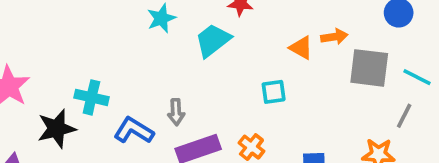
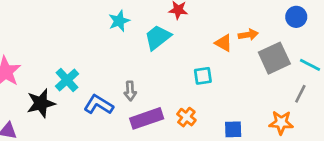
gray square: (369, 68) -> (274, 58), turned -32
cyan cross: (91, 97) -> (67, 80), turned 35

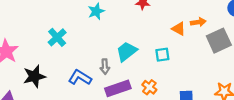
cyan trapezoid: (158, 37) -> (127, 51), moved
cyan cross: (67, 80) -> (57, 37), moved

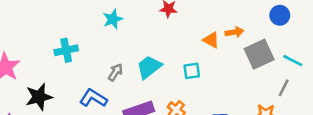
cyan cross: (57, 37) -> (66, 50), turned 30
gray arrow: (105, 67) -> (115, 72), moved, turned -144

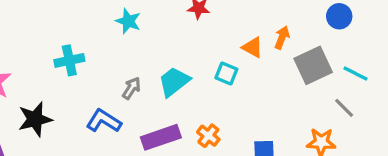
cyan star: (113, 19) -> (128, 21), turned -30
orange arrow: (234, 32) -> (282, 38), turned -60
cyan square: (192, 71) -> (226, 74), moved, turned 30
gray line: (284, 88) -> (344, 108), turned -72

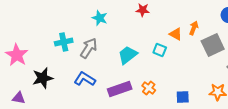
gray arrow: (131, 88) -> (89, 48), moved, size x1.5

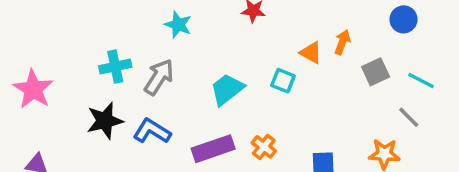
gray square: (213, 45) -> (376, 72), size x0.7
black star: (43, 78) -> (105, 121), moved

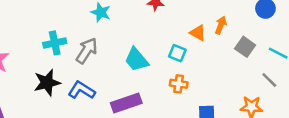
gray square: (376, 72) -> (245, 47), turned -30
cyan trapezoid: (227, 89) -> (136, 60), turned -92
orange cross: (264, 147) -> (179, 84), moved, turned -30

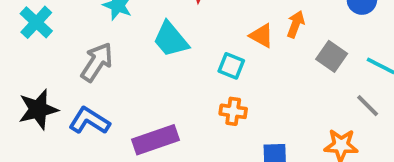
cyan cross: (55, 43) -> (36, 22), moved, turned -35
cyan trapezoid: (136, 60) -> (171, 39), moved

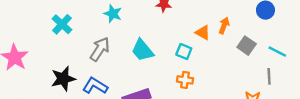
cyan trapezoid: (171, 39) -> (142, 50), moved
gray line: (368, 106) -> (269, 76), turned 42

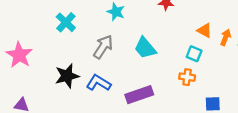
orange arrow: (224, 25) -> (226, 37), moved
cyan square: (184, 52) -> (194, 54), moved

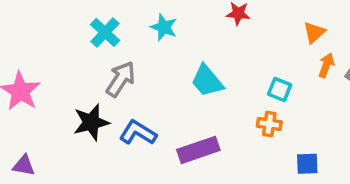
cyan cross: (66, 22) -> (105, 32), moved
orange triangle: (205, 30) -> (314, 32), moved, turned 49
gray arrow: (103, 47) -> (121, 79), moved

